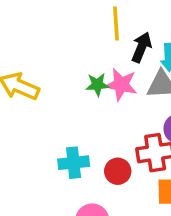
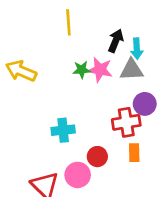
yellow line: (116, 23) -> (68, 22), moved
red circle: (118, 171) -> (97, 157), moved

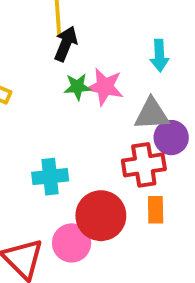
black arrow: (116, 41) -> (66, 44), moved
gray triangle: (132, 70) -> (152, 114), moved
red circle: (97, 157) -> (101, 216), size x1.6

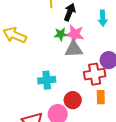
black arrow: (66, 44) -> (70, 12), moved
gray triangle: (152, 114) -> (74, 49), moved
red circle: (101, 216) -> (73, 100), size x0.7

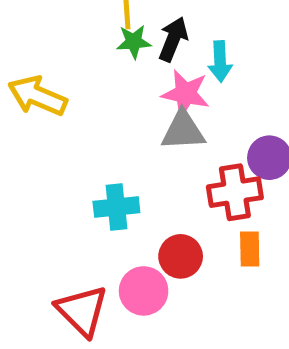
cyan arrow: (103, 18) -> (220, 61), moved
green star: (61, 34) -> (134, 42), moved

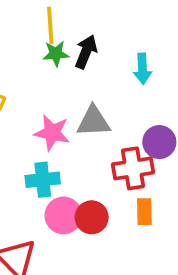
cyan arrow: (220, 61) -> (142, 69), moved
pink star: (186, 94) -> (52, 133), moved
pink circle: (144, 291) -> (63, 215), moved

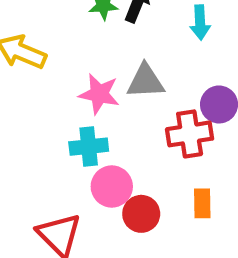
orange rectangle: (144, 212) -> (202, 203), moved
red circle: (92, 217) -> (141, 214), moved

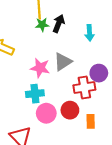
gray triangle: (145, 81) -> (63, 62), turned -30
red circle: (141, 214) -> (70, 110), moved

